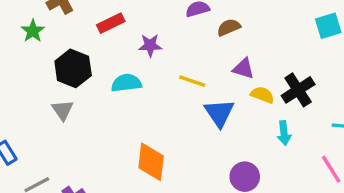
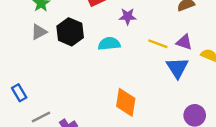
purple triangle: (243, 69) -> (184, 42), moved
gray triangle: (63, 110) -> (39, 32), moved, turned 35

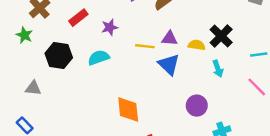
gray triangle: (39, 32) -> (33, 88), moved, turned 49

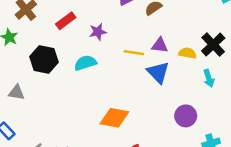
orange diamond: (128, 109) -> (114, 118), turned -76

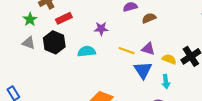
red rectangle: (66, 21) -> (64, 18), moved
cyan arrow: (209, 78) -> (166, 82), moved
gray triangle: (17, 92) -> (29, 43), moved

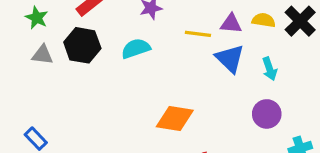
yellow semicircle: (169, 59) -> (264, 20), moved

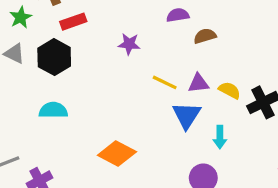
purple triangle: (231, 24) -> (198, 83), turned -30
cyan semicircle: (136, 48) -> (53, 110), moved

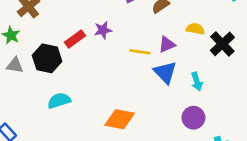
red rectangle: (73, 22) -> (75, 39), moved
yellow semicircle: (230, 90) -> (195, 29), moved

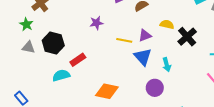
red rectangle: (75, 39) -> (78, 60), moved
purple circle: (193, 118) -> (155, 88), moved

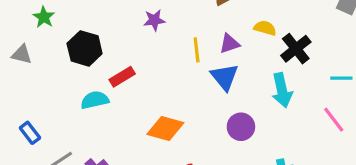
yellow line: (124, 40) -> (197, 50), turned 70
gray triangle: (28, 47) -> (22, 54), moved
cyan arrow: (167, 65) -> (282, 90), moved, size x1.5

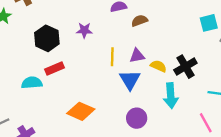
yellow semicircle: (265, 28) -> (158, 66), moved
black hexagon: (85, 48) -> (47, 38), moved

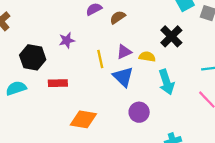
black cross: (185, 67) -> (171, 36), moved
red rectangle: (54, 69) -> (58, 83), moved, turned 36
cyan semicircle: (32, 83) -> (16, 88), moved

